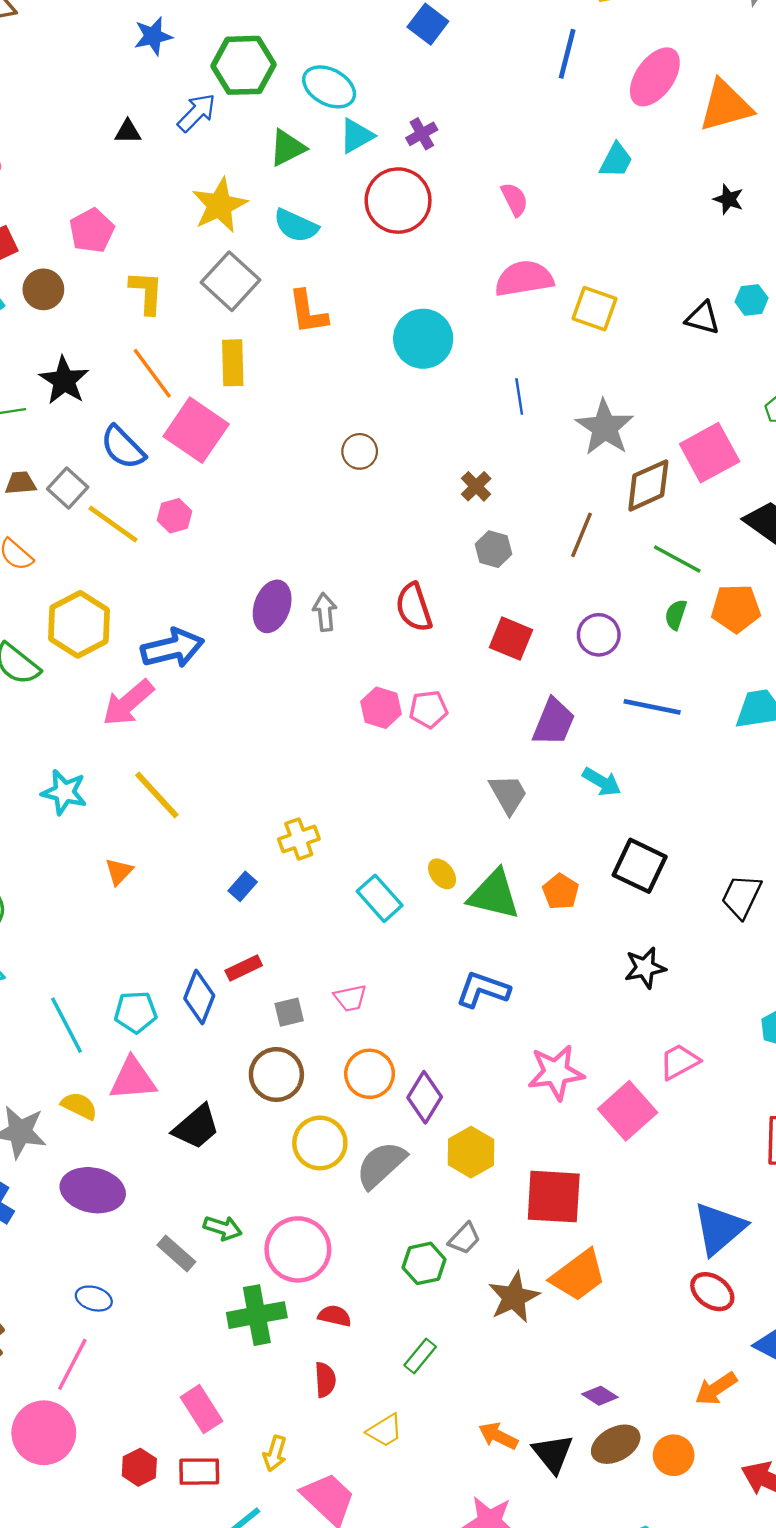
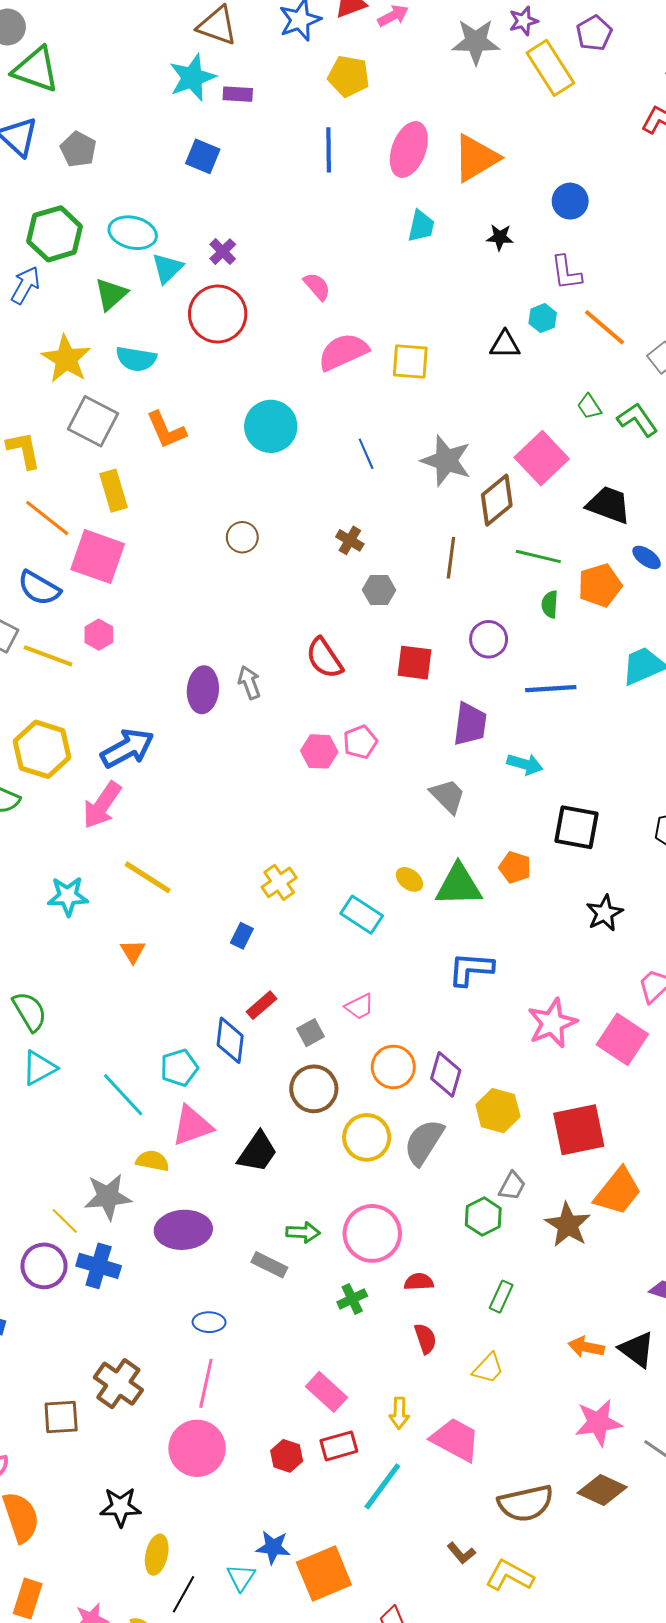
cyan trapezoid: (616, 160) -> (421, 226), moved
green cross: (257, 1315) -> (352, 1299), size x0.6

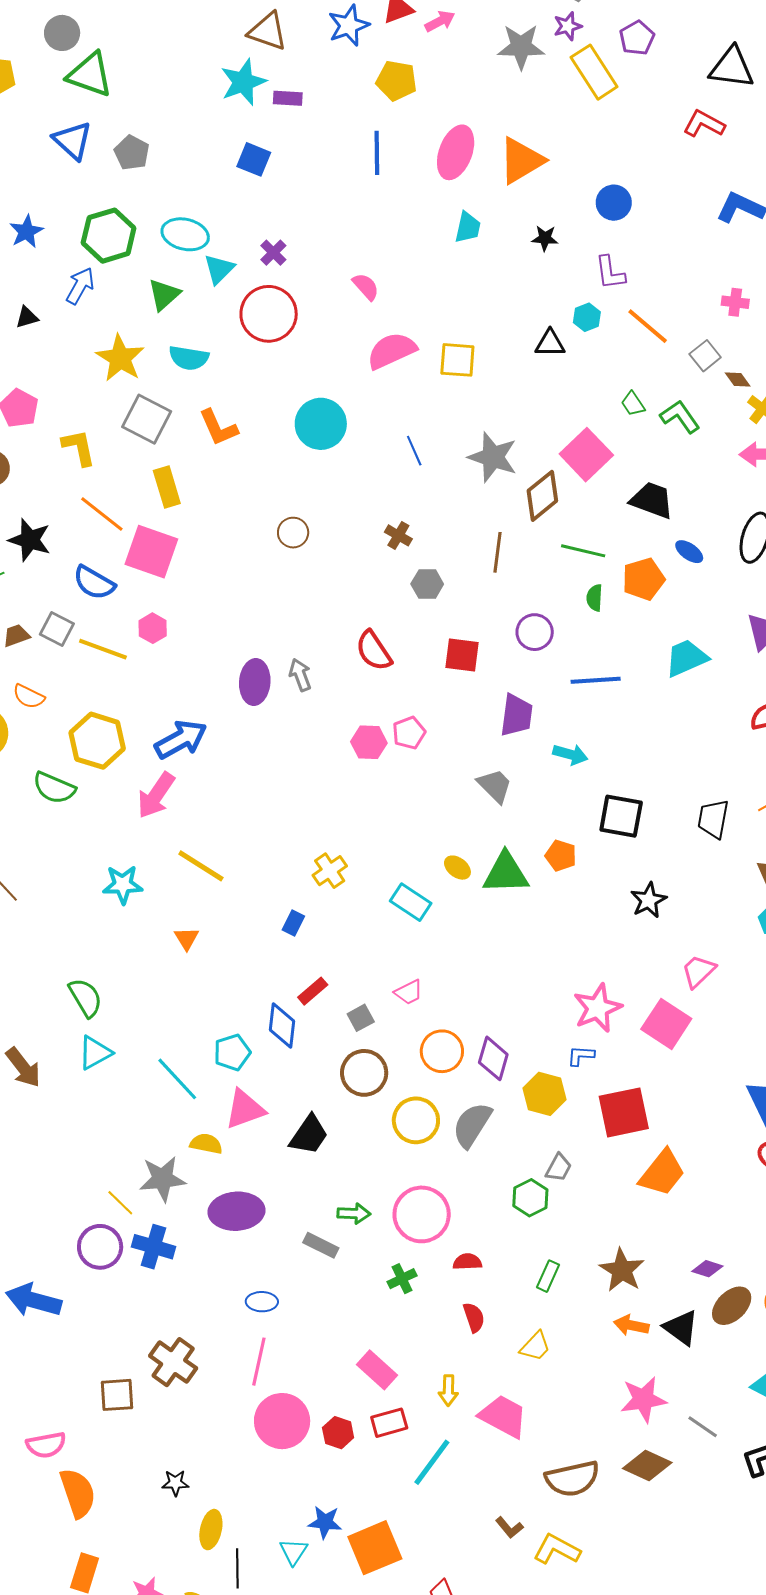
blue L-shape: (471, 969) -> (581, 1056), moved, size x0.6
brown star: (568, 1225) -> (622, 1270), moved
pink circle: (197, 1448) -> (282, 1421), moved
black star: (120, 1507) -> (175, 1483), size x0.7
black line: (184, 1594) -> (237, 1568), turned -30

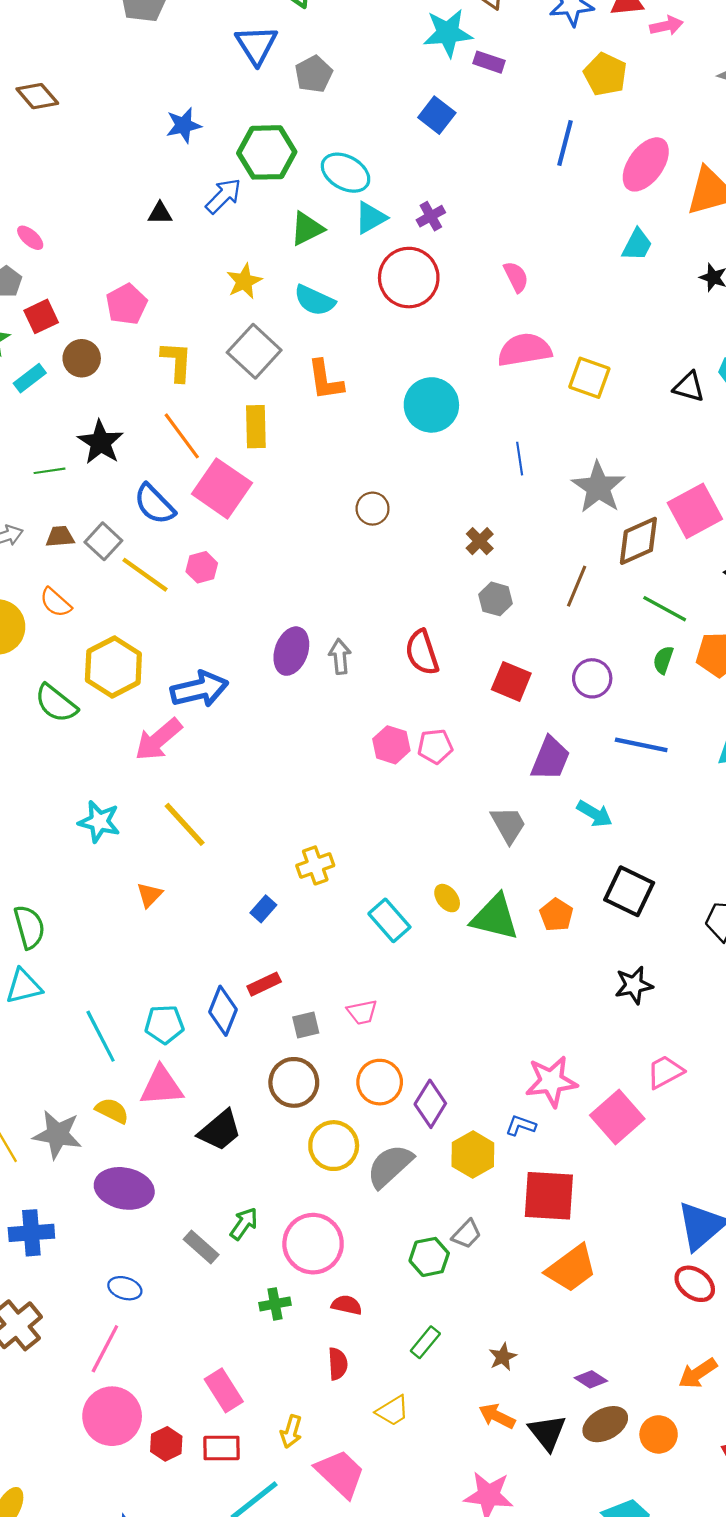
yellow star: (120, 358) -> (244, 281), size x0.7
green arrow: (354, 1214) -> (244, 1224), turned -72
blue cross: (153, 1247) -> (31, 1233), moved, turned -36
brown star: (622, 1270) -> (503, 1357), size x0.6

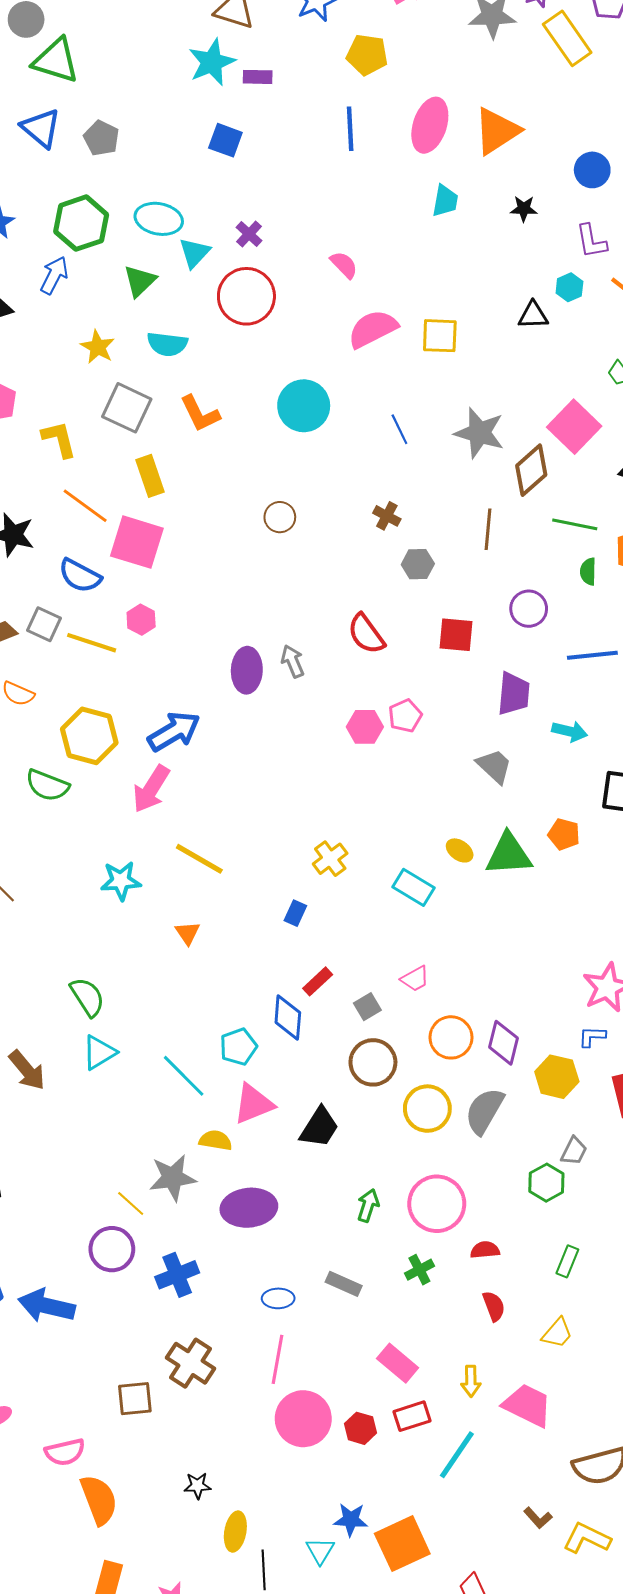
gray rectangle: (201, 1247) -> (344, 1284), moved

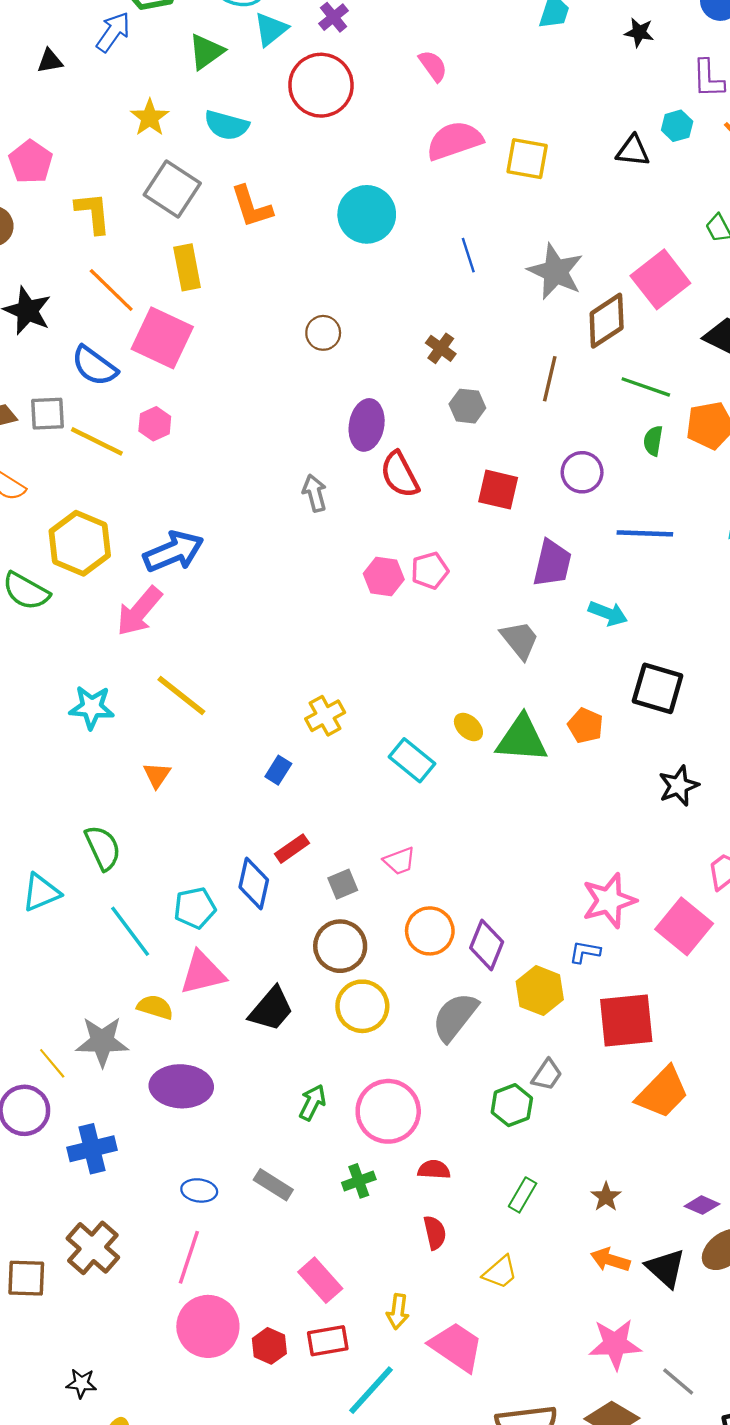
gray square: (44, 624) -> (47, 414), turned -36
purple ellipse: (247, 670) -> (367, 425), moved
green semicircle: (87, 997) -> (103, 848), moved
yellow circle: (427, 1109) -> (362, 1006), moved

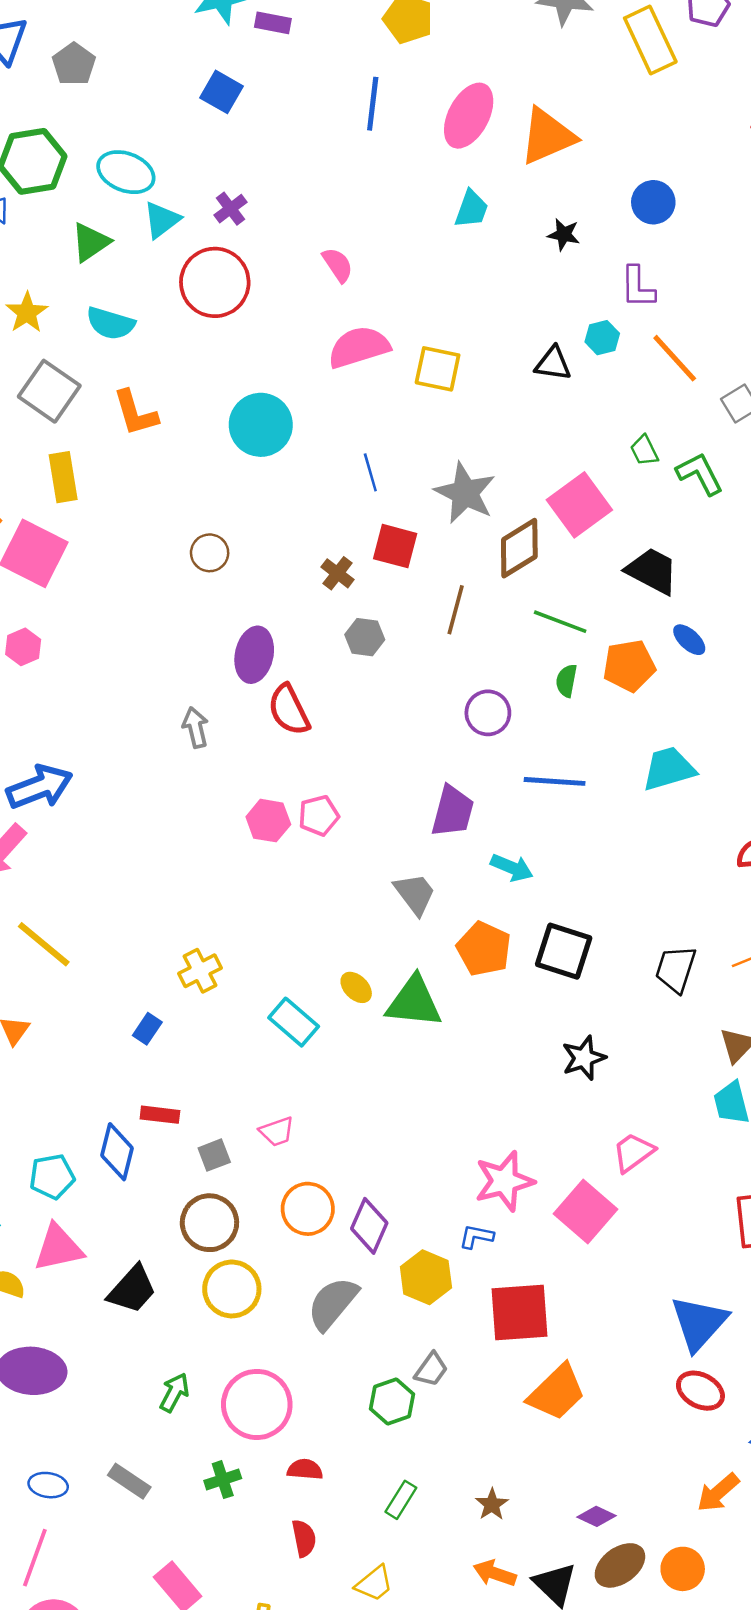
red square: (498, 490) -> (395, 546), moved
orange pentagon: (586, 726) -> (484, 949), moved, size x1.4
red rectangle: (292, 849) -> (160, 1115), turned 40

